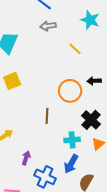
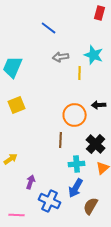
cyan star: (90, 20) -> (94, 55), moved
gray arrow: (48, 26) -> (61, 57), moved
yellow line: (75, 49) -> (80, 73), turned 48
brown line: (47, 116) -> (61, 140), moved

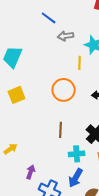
gray arrow: (61, 57) -> (66, 36), moved
orange circle: (75, 115) -> (64, 90), moved

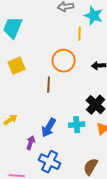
brown line: (61, 130) -> (49, 85), moved
blue arrow: (76, 178) -> (49, 128), moved

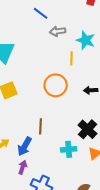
brown line: (49, 85) -> (41, 126), moved
blue arrow: (49, 128) -> (25, 146), moved

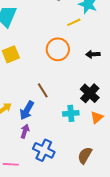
yellow line: (72, 58) -> (74, 22), turned 64
brown line: (41, 126) -> (43, 90), turned -35

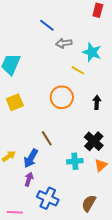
yellow line: (74, 22) -> (78, 70), turned 56
black arrow: (93, 54) -> (97, 102), turned 96

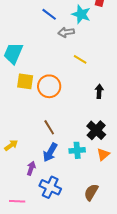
cyan star: (92, 52) -> (81, 14), moved
orange circle: (62, 97) -> (49, 86), moved
yellow square: (15, 102) -> (25, 81), moved, turned 30
blue arrow: (31, 158) -> (50, 152), moved

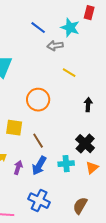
yellow square: (25, 81) -> (14, 128), moved
purple arrow: (31, 168) -> (18, 168), moved

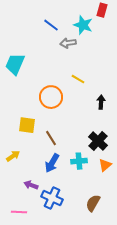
yellow line: (69, 73) -> (78, 79), moved
purple arrow: (18, 168) -> (31, 185), moved, turned -88

